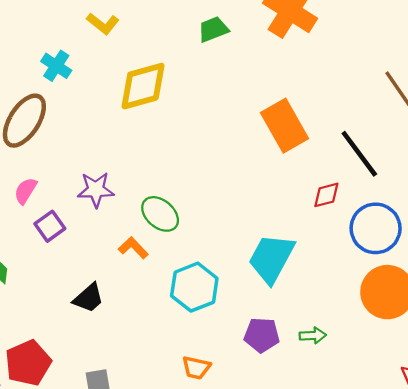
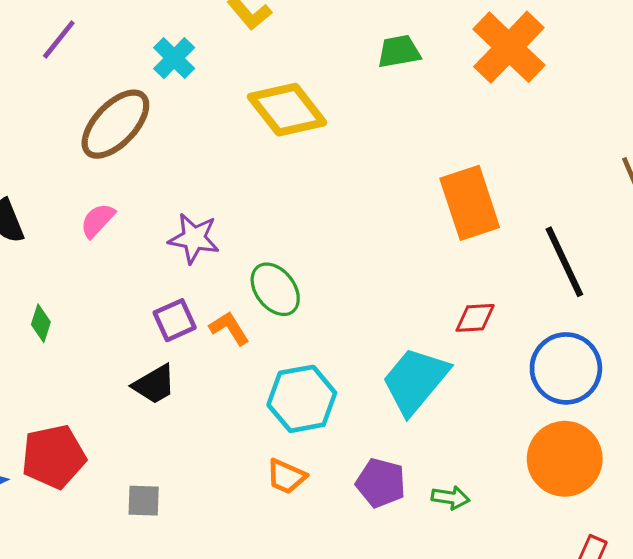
yellow diamond: (143, 86) -> (287, 110), turned 56
red diamond: (326, 195) -> (475, 318), moved
purple square: (50, 226) -> (175, 320), moved
orange trapezoid: (196, 368) -> (286, 476), moved

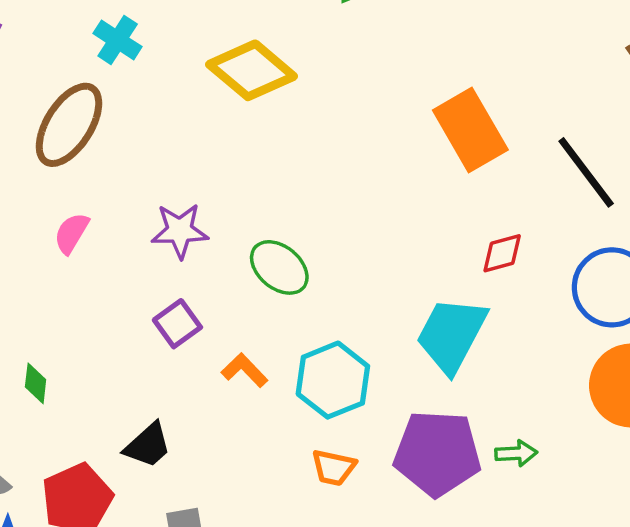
green diamond: (41, 323) -> (36, 383), moved
orange L-shape: (229, 328) -> (245, 370), moved
black trapezoid: (154, 384) -> (148, 445), moved
purple pentagon: (381, 483) -> (437, 453), size x1.6

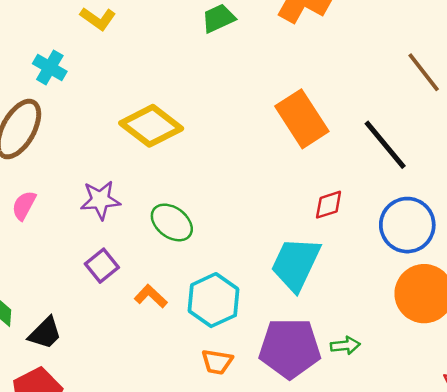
yellow diamond: (252, 70) -> (151, 126), moved
black trapezoid: (148, 445) -> (45, 333), moved

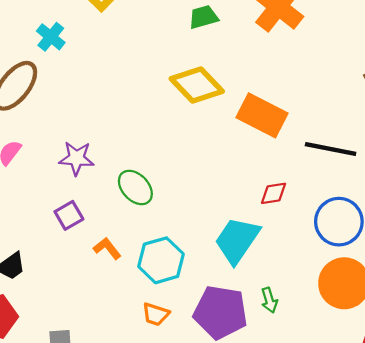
orange rectangle: (302, 119) -> (262, 115), turned -39
yellow diamond: (151, 126) -> (197, 85), moved
black line: (385, 145) -> (331, 149), turned -48
green arrow: (345, 345) -> (269, 300), moved, turned 70

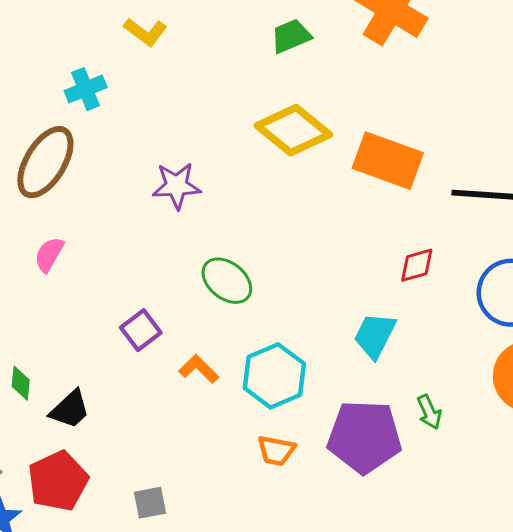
cyan cross: (51, 37) -> (86, 89), turned 36
purple star: (77, 158) -> (177, 186), moved
cyan trapezoid: (237, 240) -> (375, 335), size x0.7

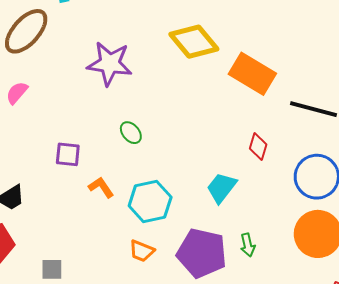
purple star: (177, 186) -> (110, 64), size x1.4
red diamond: (417, 265) -> (258, 147), turned -68
green ellipse: (227, 281) -> (131, 133), size x0.7
purple square: (141, 330) -> (68, 154), turned 32

